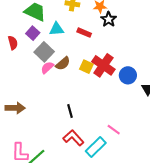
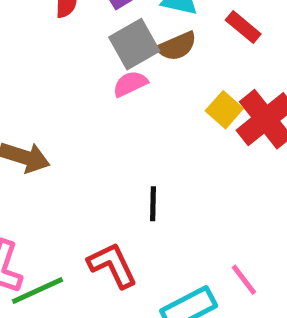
brown semicircle: (63, 64) -> (177, 46), moved
red L-shape: (73, 138) -> (112, 265), moved

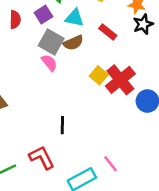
gray square: (134, 44) -> (51, 42), turned -30
pink semicircle: (130, 84) -> (49, 63), turned 78

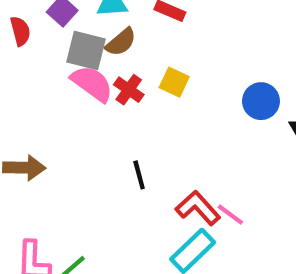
pink semicircle: (49, 63) -> (92, 84), size x1.5
red cross: (120, 80) -> (129, 90), moved, size x0.6
red L-shape: (42, 157) -> (198, 208), moved

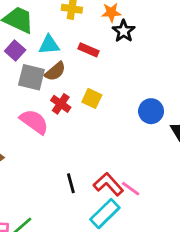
pink semicircle: (92, 84) -> (34, 122), moved
black line: (139, 175) -> (71, 183), moved

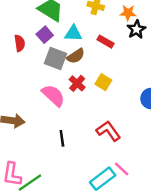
black line: (71, 183) -> (62, 138), moved
red L-shape: (108, 184) -> (108, 131), moved
pink line: (131, 189) -> (122, 169), moved

